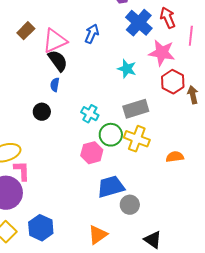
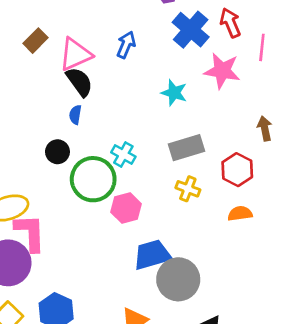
red hexagon: (173, 82) -> (237, 170), moved
green circle: (111, 135) -> (93, 179), moved, size x1.4
yellow cross: (137, 139) -> (188, 189), size x0.7
pink L-shape: (22, 171) -> (30, 233), size x1.4
gray circle: (130, 205) -> (178, 279), size x1.6

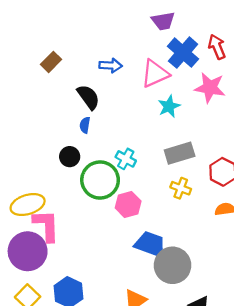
blue arrow: (126, 45) -> (111, 65), moved, turned 70
pink triangle: (75, 54) -> (155, 74), moved
cyan star: (174, 93) -> (169, 106), turned 30
blue trapezoid: (152, 255) -> (150, 244), turned 36

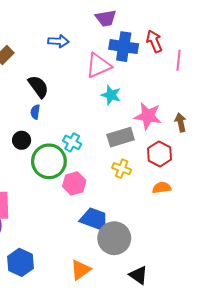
blue cross: (183, 53) -> (124, 47), turned -32
blue arrow: (111, 65) -> (58, 41), moved
pink star: (210, 88) -> (148, 116), moved
cyan star: (169, 106) -> (111, 95), turned -30

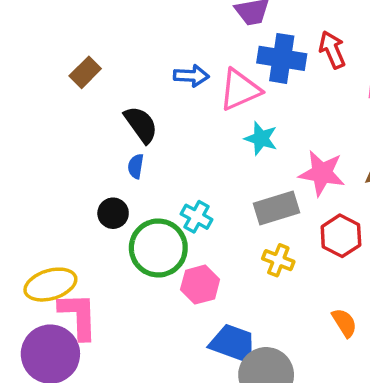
blue arrow: (58, 41) -> (191, 76), moved
orange semicircle: (162, 188) -> (344, 323), moved, turned 66

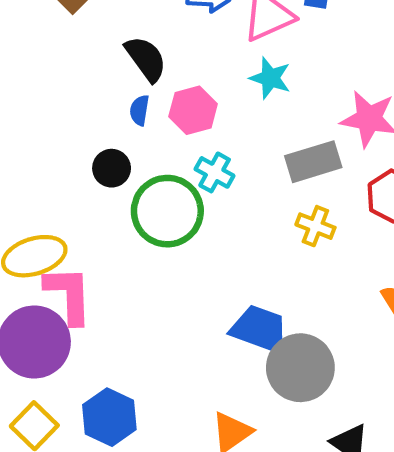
cyan star: (261, 138) -> (270, 78), moved
pink hexagon: (200, 285) -> (193, 110), moved

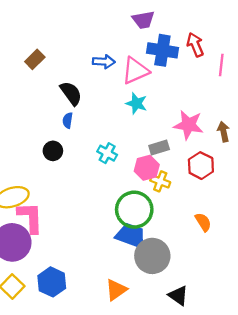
pink hexagon: (193, 110) -> (147, 168), moved
gray rectangle: (313, 162) -> (159, 147), size x0.7
green circle: (167, 211) -> (134, 210), moved

